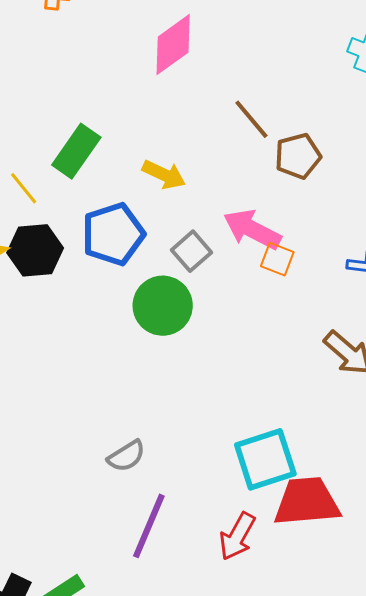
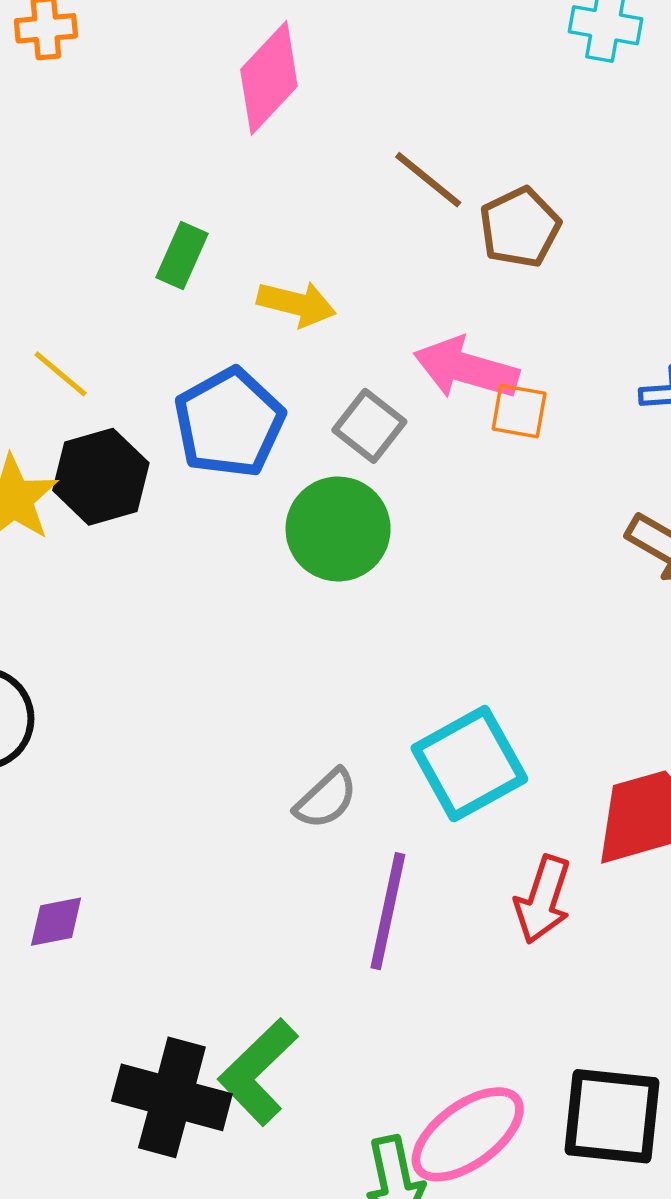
green rectangle: (76, 151) -> (182, 256), moved, size x0.7
cyan square: (265, 459) -> (469, 763), moved

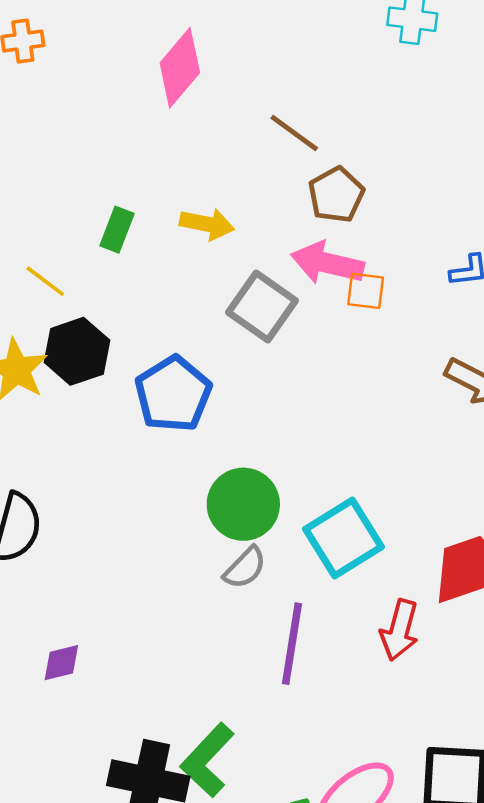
brown pentagon: (520, 227) -> (336, 195), moved
green rectangle: (182, 256) -> (117, 230), moved
blue pentagon: (229, 423) -> (173, 394), moved
gray square: (369, 426) -> (262, 306), size x1.4
green circle: (338, 529) -> (243, 504), moved

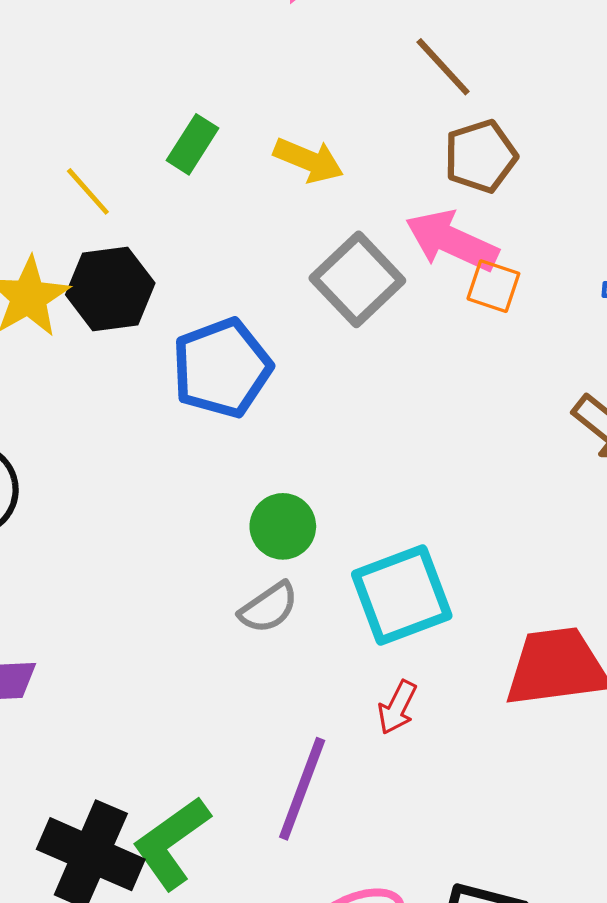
green circle: (243, 504) -> (283, 526), size x0.7
red arrow: (400, 630) -> (397, 707), moved, size x0.7
purple line: (292, 644) -> (302, 789), moved

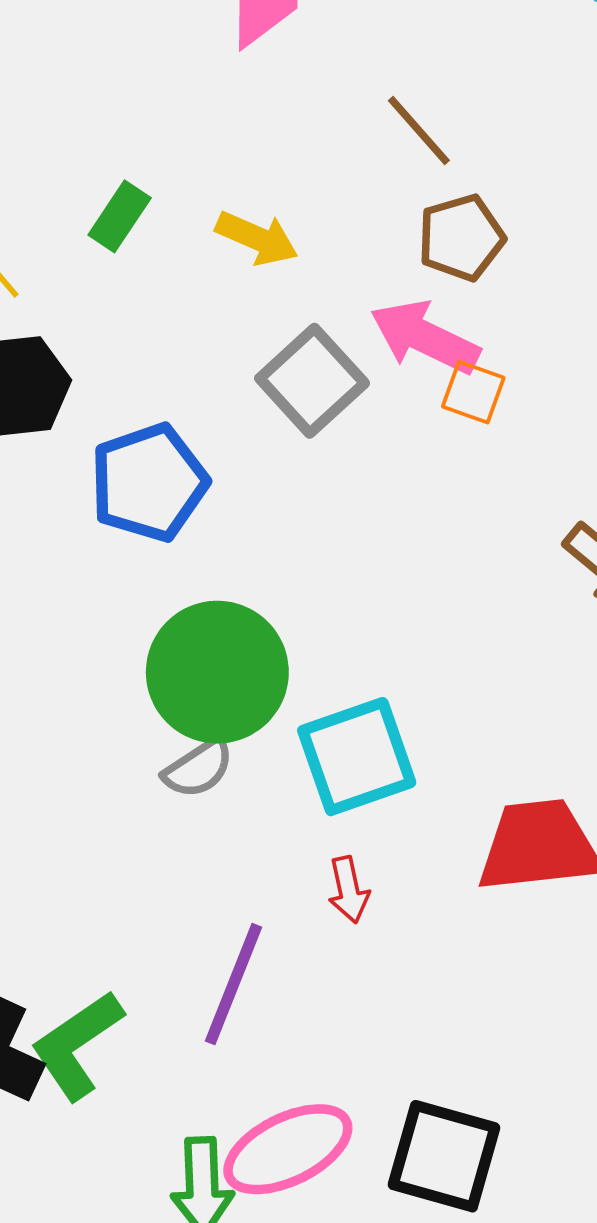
green circle: (283, 526) -> (217, 672), size x1.8
red arrow: (397, 707) -> (349, 890), turned -40

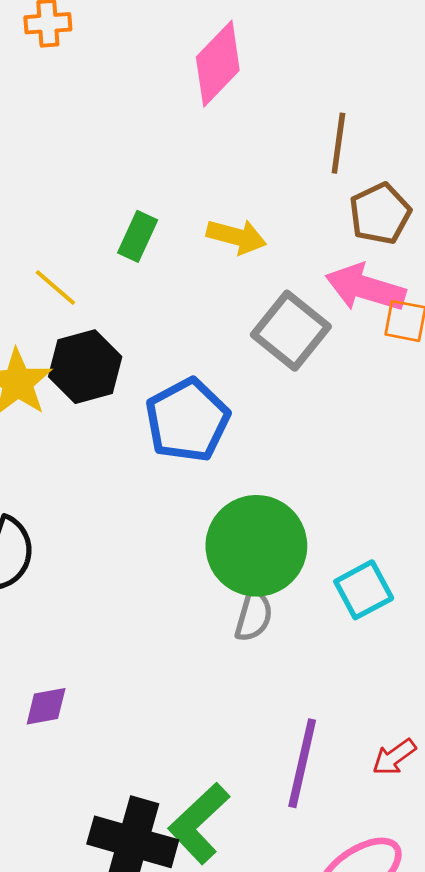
brown line: (419, 131) -> (338, 143), turned 58
cyan square: (357, 757) -> (364, 590), size x0.7
gray semicircle: (198, 768) -> (254, 615), turned -32
red arrow: (349, 890) -> (394, 757), moved, turned 75

